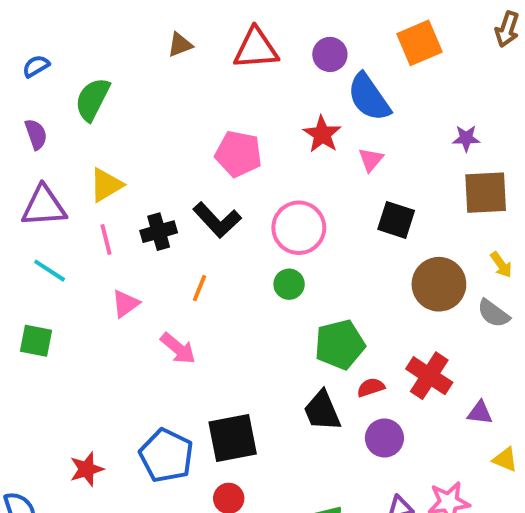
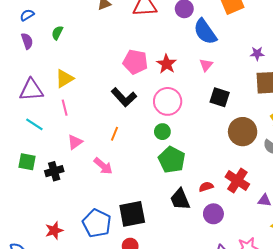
green semicircle: (92, 99) -> (57, 33), size x0.6
purple semicircle: (36, 134) -> (27, 41), moved
red star: (322, 134) -> (167, 64), moved
black cross: (159, 232) -> (54, 171), moved
green pentagon: (340, 345) -> (172, 160), moved, turned -30

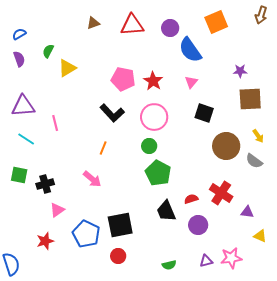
yellow triangle: (65, 79) -> (67, 68), moved
pink triangle: (75, 142) -> (57, 210), moved

